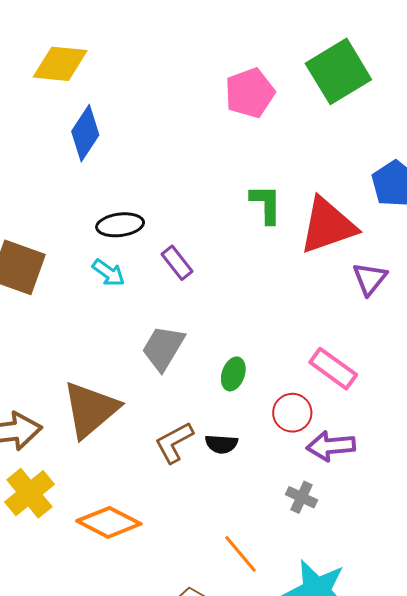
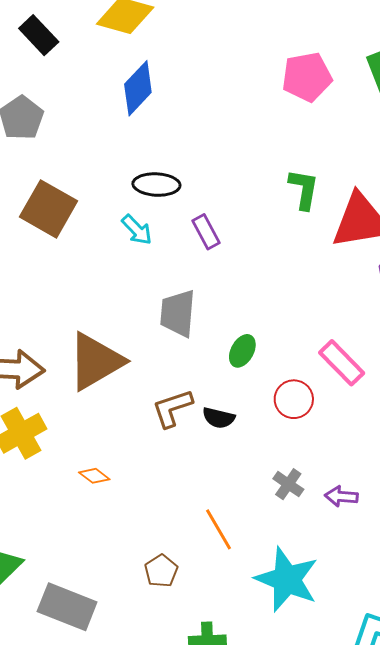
gray trapezoid: (163, 348) -> (178, 313), turned -36
purple arrow: (331, 446) -> (341, 496), moved, size x0.7
orange diamond: (109, 522) -> (94, 476), size x0.5

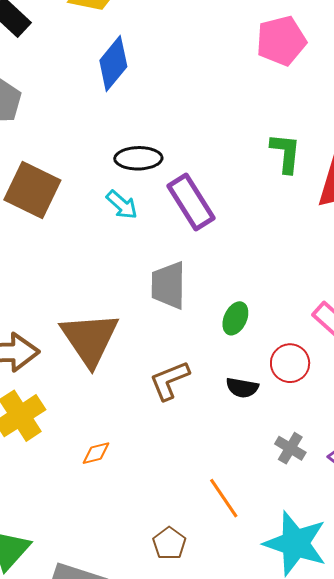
purple rectangle: (206, 232) -> (191, 202), size x1.6
brown triangle: (96, 361) -> (90, 339), turned -30
black semicircle: (219, 418) -> (242, 388), moved
orange diamond: (94, 476) -> (96, 453), turned -48

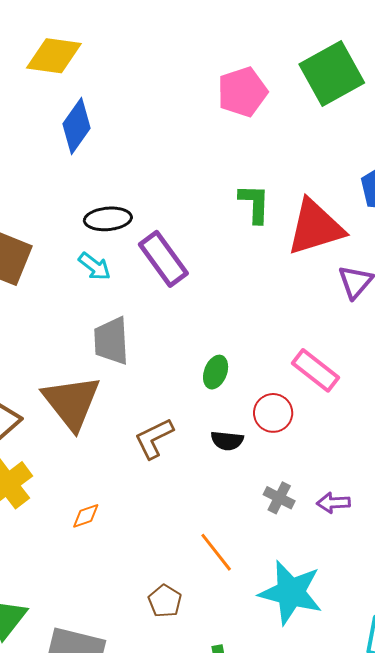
gray trapezoid: (168, 285) -> (111, 341), moved

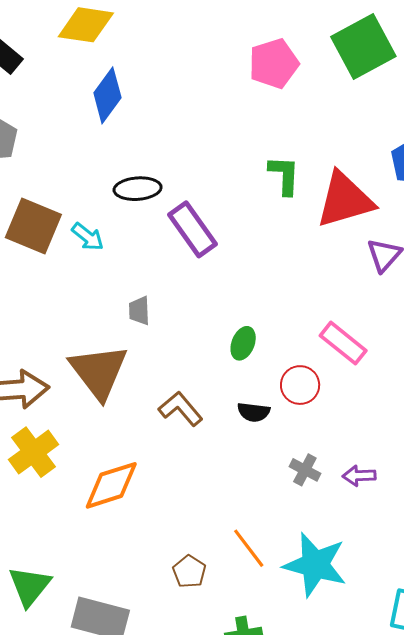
cyan arrow: (95, 266) -> (88, 237), moved
gray trapezoid: (111, 341) -> (139, 311), size x0.6
brown L-shape: (154, 438) -> (181, 409), turned 75
orange diamond: (86, 516) -> (111, 485), size x2.0
orange line: (216, 552) -> (249, 548), moved

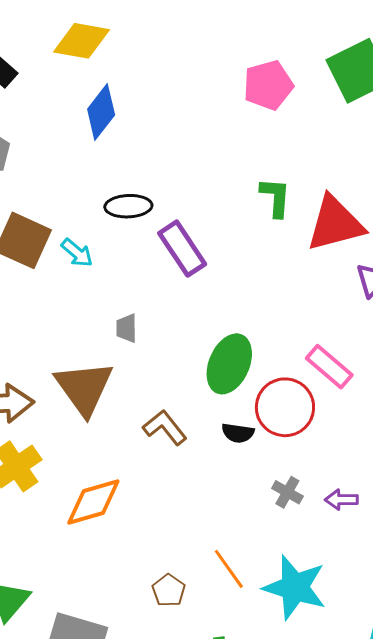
green ellipse: (243, 343) -> (229, 364), size x1.8
red circle: (300, 385) -> (285, 407), size x1.5

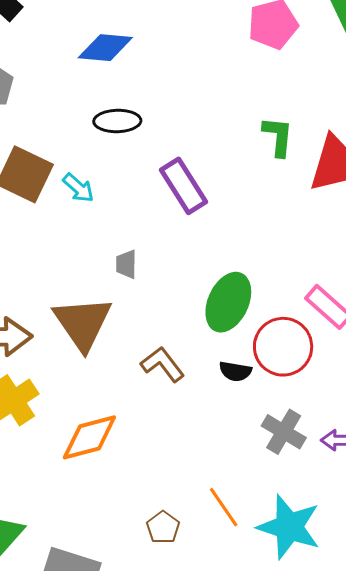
blue diamond: (101, 112) -> (105, 48), turned 56
black ellipse: (128, 206) -> (117, 121), moved
gray cross: (287, 492) -> (284, 432), size x1.4

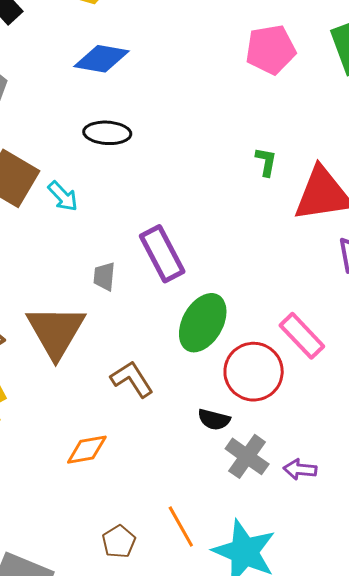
green L-shape: (278, 136) -> (266, 162), size x0.7
purple rectangle: (184, 186) -> (162, 254), moved
black semicircle: (235, 371) -> (214, 420), moved
orange diamond: (89, 437) -> (87, 450), moved, size x0.7

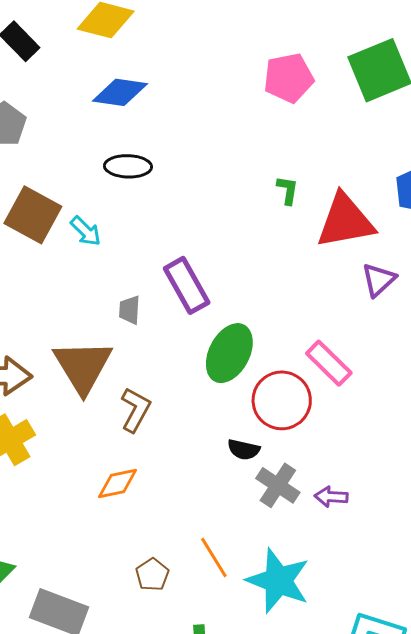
brown L-shape: (132, 379) -> (135, 410), moved, turned 63

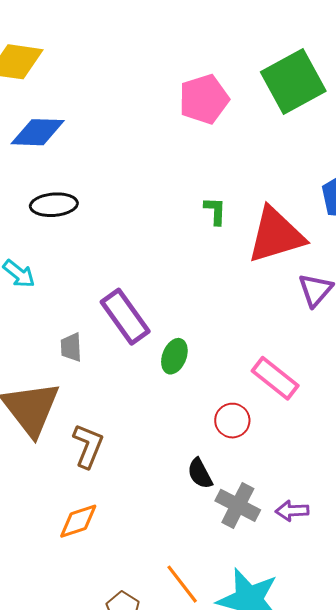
green ellipse: (229, 353) -> (174, 356), moved, size x0.6
red circle: (282, 400) -> (232, 421), size x0.6
black semicircle: (244, 450) -> (200, 474), turned 56

